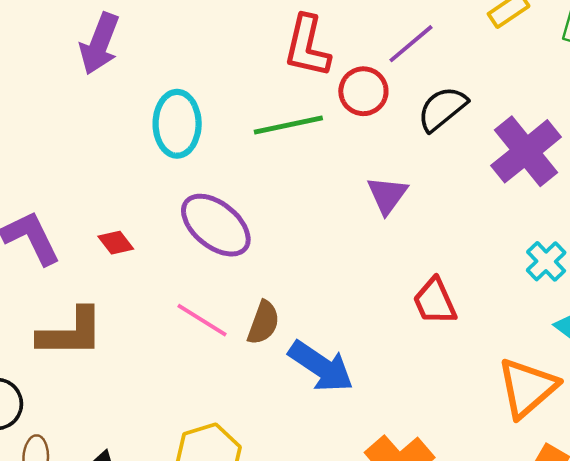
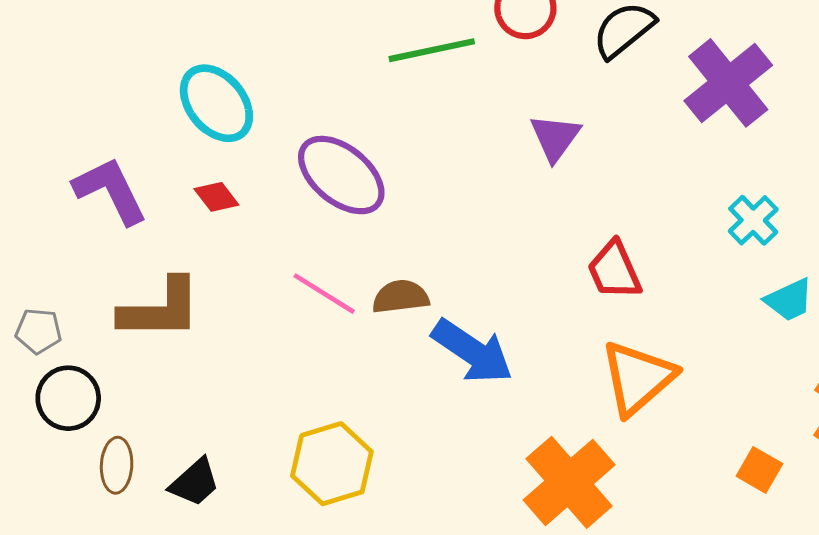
cyan ellipse: (177, 124) -> (216, 103), moved, turned -40
brown semicircle: (263, 323) -> (401, 297), turned -117
orange triangle: (527, 388) -> (638, 378), moved

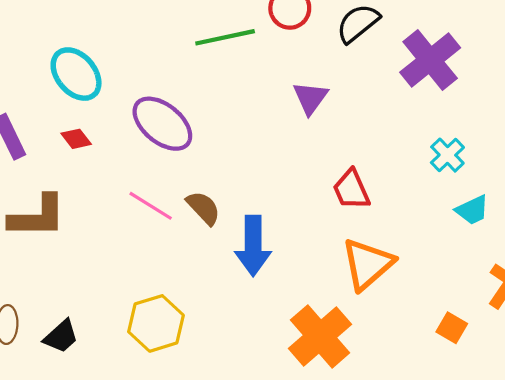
brown semicircle: (401, 297) -> (203, 208), turned 54
blue arrow: (472, 351) -> (253, 246), turned 56

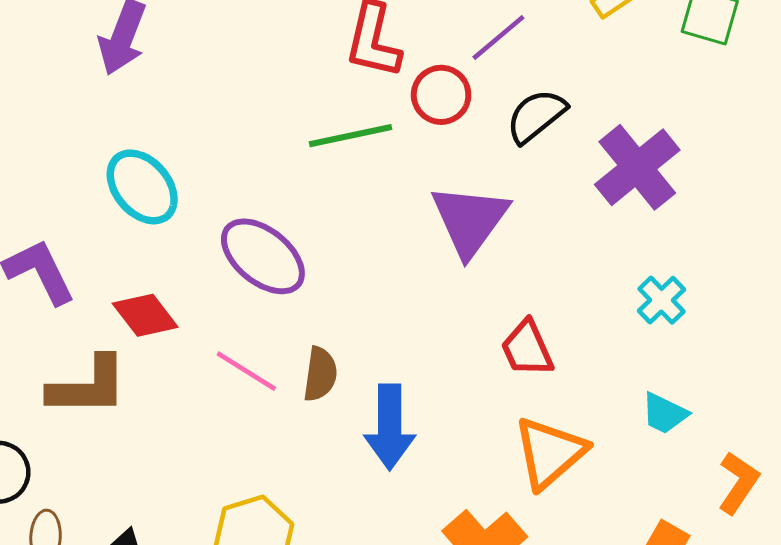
purple triangle: (310, 98) -> (470, 220), size x1.6
red diamond: (76, 139) -> (145, 315), moved, size x1.5
brown semicircle: (203, 208) -> (320, 374), turned 51
cyan trapezoid: (472, 210) -> (664, 413), moved, turned 51

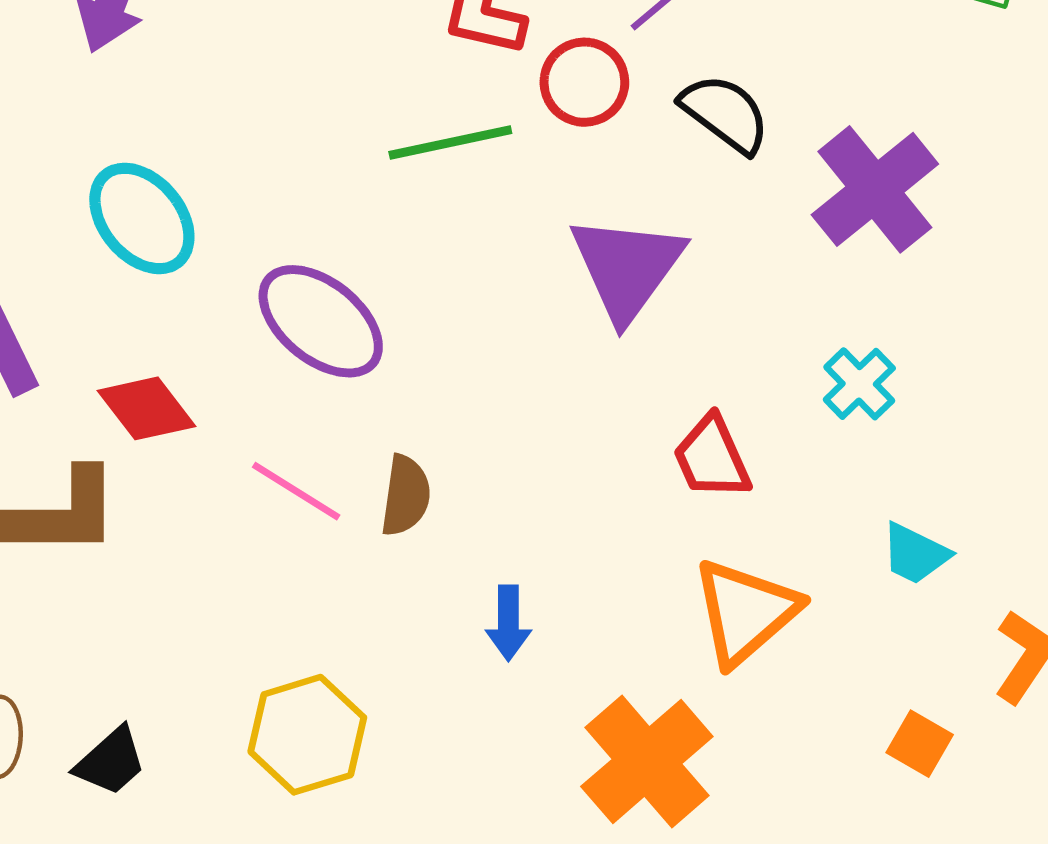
black semicircle: (536, 116) -> (725, 113), turned 76
cyan cross: (661, 300) -> (859, 384), moved
blue arrow: (390, 427) -> (508, 623), moved, size x0.6

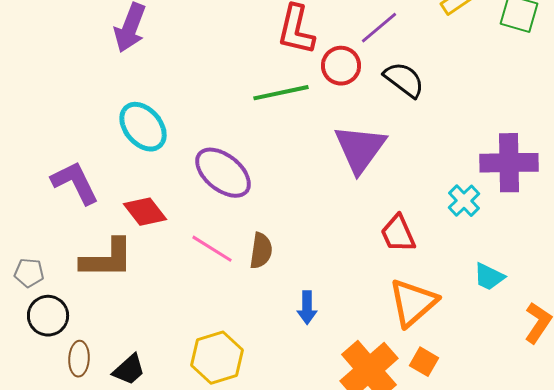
purple cross: (875, 189) -> (509, 163), moved, turned 38
orange square: (920, 744) -> (424, 362), moved

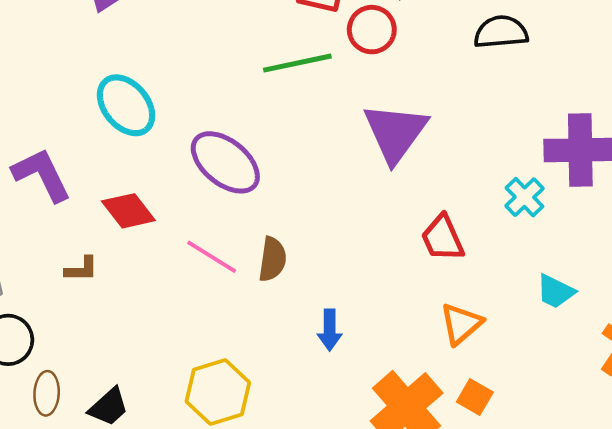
black semicircle: (404, 80) -> (501, 32), moved, turned -42
brown L-shape: (107, 259) -> (81, 269), size x0.5
orange triangle: (413, 303) -> (461, 324), size x0.7

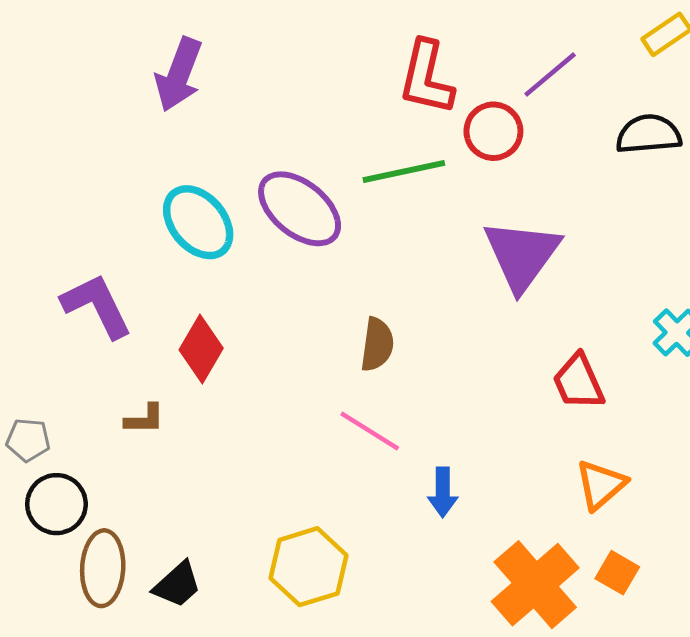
purple ellipse: (225, 162) -> (300, 209), moved
red diamond: (128, 211) -> (201, 349), turned 68
pink line: (212, 257) -> (370, 431), moved
brown semicircle: (272, 259) -> (377, 345), moved
brown ellipse: (47, 393) -> (103, 568), size x1.4

